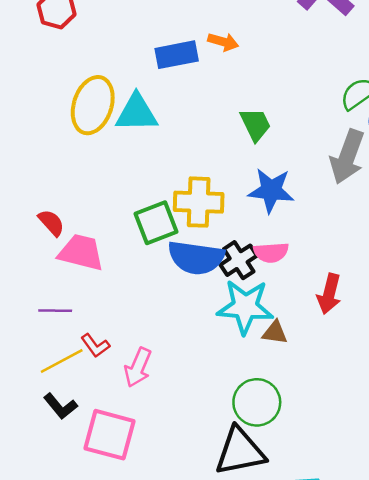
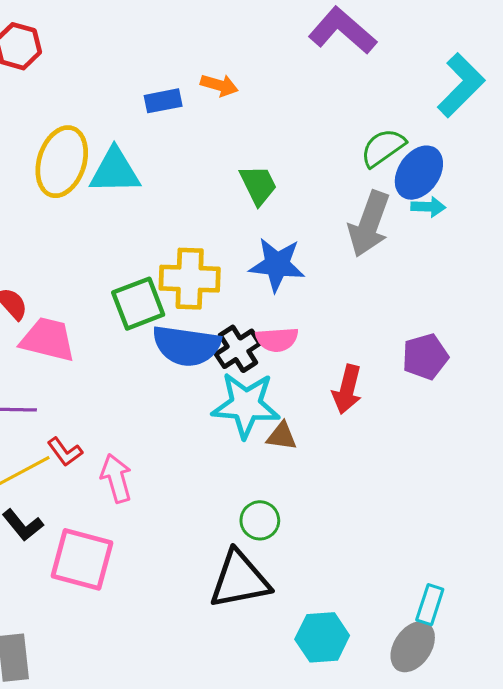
blue rectangle: (177, 55) -> (163, 101), size x0.7
pink arrow: (138, 367) -> (116, 478), turned 141
green circle: (257, 402) -> (260, 520), size x0.7

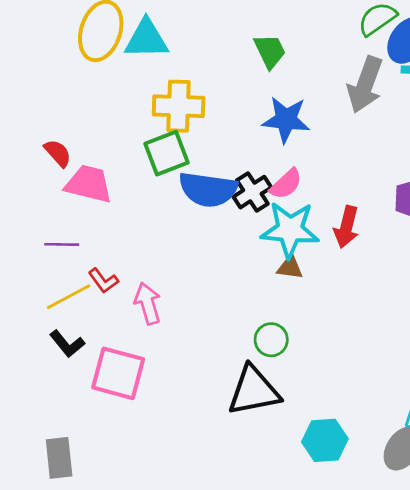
yellow cross: (190, 279) -> (179, 106), moved
pink semicircle: (277, 339) -> (286, 184), turned -39
cyan star: (246, 405) -> (290, 230), moved

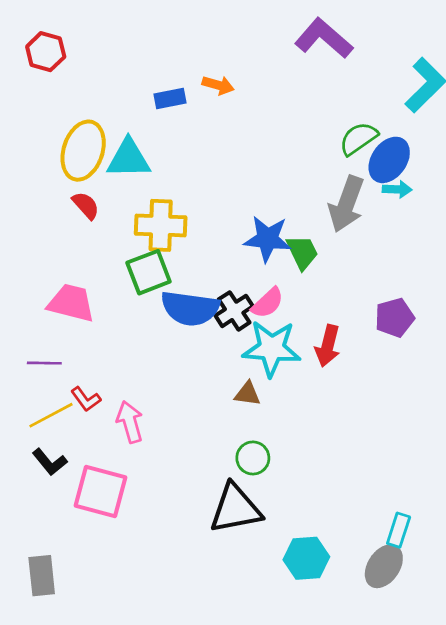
green trapezoid: (270, 51) -> (302, 252), moved
red semicircle: (58, 153) -> (86, 205), moved
brown triangle: (290, 267) -> (247, 394), moved

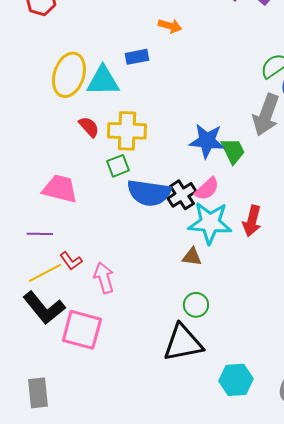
blue rectangle: (170, 98) -> (137, 57), moved
red semicircle: (86, 205) -> (89, 127), moved
green square: (149, 272) -> (118, 166), size x0.7
black L-shape: (50, 462) -> (44, 308), size x1.6

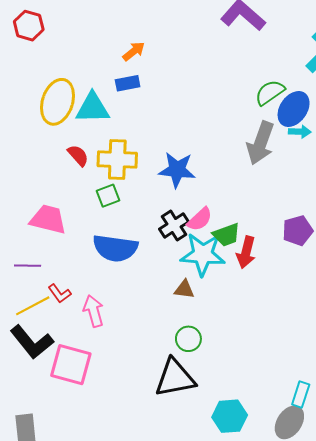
orange arrow: (170, 26) -> (134, 51), moved, turned -55
blue star: (207, 141) -> (177, 170), moved
green trapezoid: (233, 151) -> (227, 235), moved, turned 96
blue semicircle: (149, 193) -> (115, 248), moved

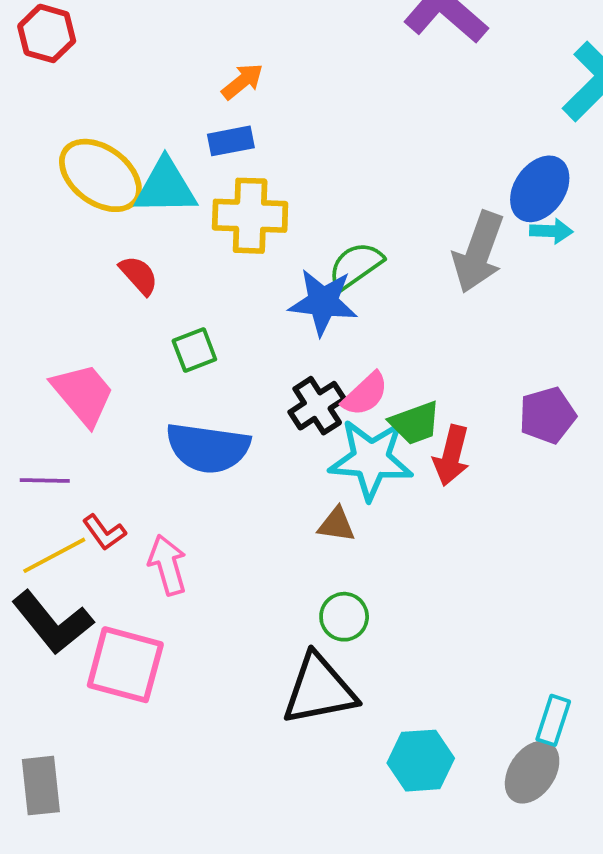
green semicircle: (270, 93) -> (356, 266), moved
yellow ellipse: (57, 102) -> (100, 175), turned -72
yellow cross: (117, 160) -> (250, 216), moved
pink trapezoid: (48, 219) -> (83, 394), turned 36

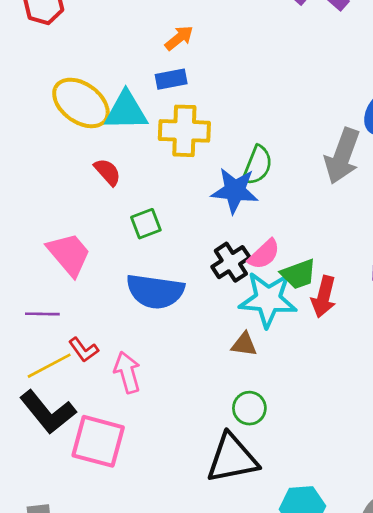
green semicircle: (356, 266) -> (257, 165), turned 147

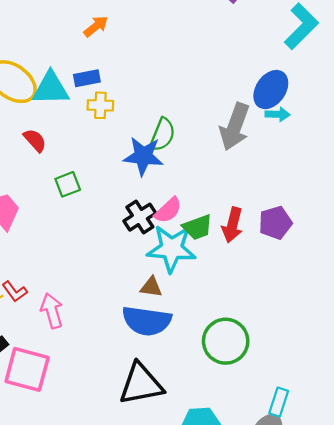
blue rectangle: (171, 79) -> (87, 78), moved
yellow cross: (184, 131) -> (100, 105), size x0.6
blue semicircle: (155, 291) -> (147, 321), moved
red arrow: (324, 297) -> (232, 225), moved
green circle: (249, 408) -> (226, 341), moved, size x1.6

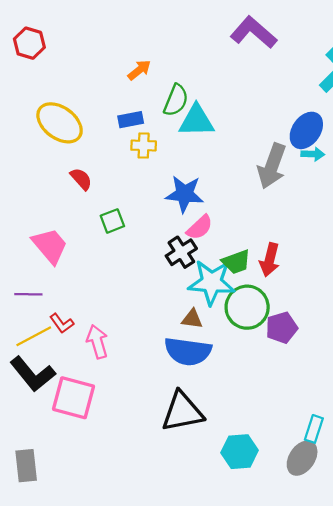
cyan triangle: (51, 88) -> (196, 121), moved
green semicircle: (162, 135) -> (176, 100), moved
pink semicircle: (168, 210) -> (200, 227), moved
purple pentagon: (275, 223) -> (282, 328), moved
green circle: (226, 341) -> (247, 307), moved

